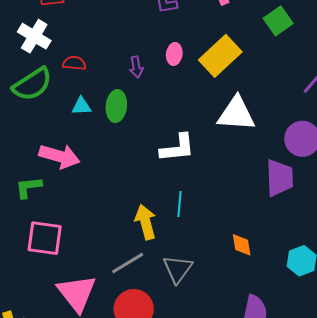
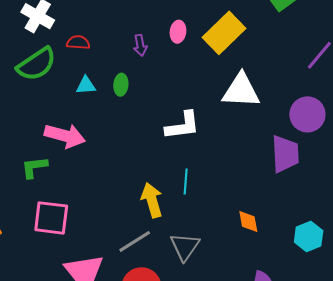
green ellipse: (116, 106) -> (121, 85), size x0.7

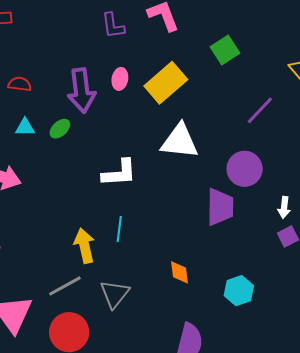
purple arrow: (140, 45) -> (81, 90), size x2.0
green ellipse: (121, 85) -> (60, 129), turned 40

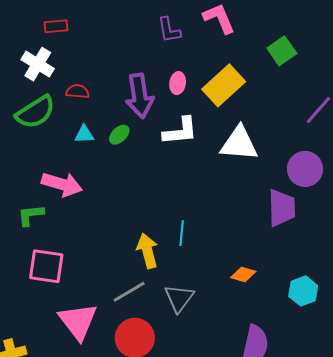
white L-shape: (119, 173) -> (180, 131), moved
orange diamond: (180, 272) -> (243, 275), turned -65

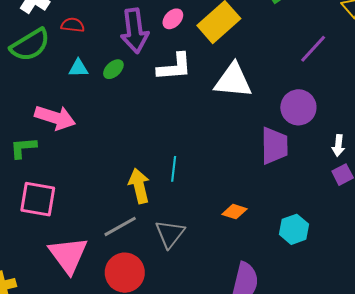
pink ellipse: (178, 83) -> (173, 19), turned 35

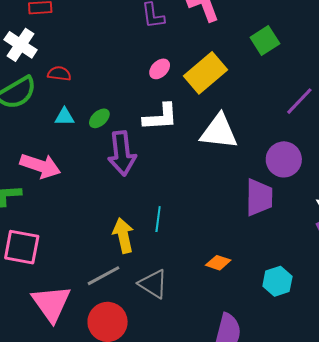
purple arrow: (135, 31) -> (122, 153), moved
gray triangle: (170, 234) -> (153, 284), turned -36

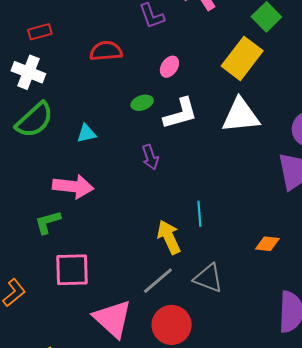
yellow rectangle: (205, 73) -> (242, 58), moved
red semicircle: (59, 74) -> (106, 51), moved, size x1.4
green ellipse: (99, 118) -> (142, 103), moved, turned 35
purple arrow: (122, 153) -> (150, 157), size x0.6

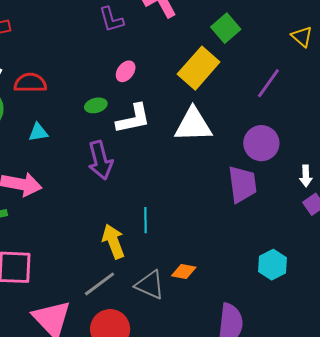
red semicircle: (106, 51) -> (30, 83), moved
purple arrow: (150, 157) -> (100, 160), size x1.5
orange diamond: (267, 244) -> (184, 272), moved

